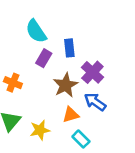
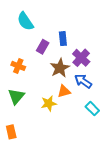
cyan semicircle: (36, 31) -> (25, 21), moved
yellow star: (40, 130) -> (49, 103), moved
cyan rectangle: (81, 139) -> (92, 109), moved

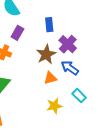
purple rectangle: (43, 47) -> (17, 33), moved
yellow star: (49, 103) -> (54, 106), moved

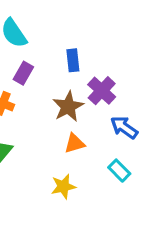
blue arrow: (70, 68) -> (124, 127), moved
yellow star: (54, 106) -> (63, 186), moved

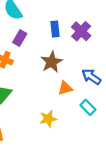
purple cross: (102, 91) -> (81, 31), moved
orange triangle: (75, 143) -> (65, 88), moved

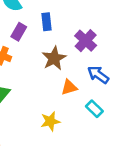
blue rectangle: (55, 29) -> (46, 22), moved
purple cross: (81, 31) -> (86, 41), moved

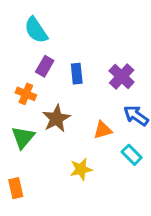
blue rectangle: (46, 22) -> (77, 74), moved
brown star: (54, 58) -> (56, 119), moved

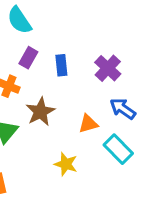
cyan rectangle: (132, 155) -> (118, 149), size x1.4
yellow star: (81, 169) -> (66, 164), turned 30

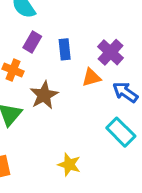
orange triangle: (88, 124) -> (91, 77), moved
yellow star: (66, 164) -> (69, 165), moved

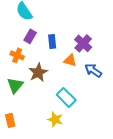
orange triangle: (91, 77) -> (70, 60), turned 32
cyan rectangle: (121, 132) -> (66, 97), moved

